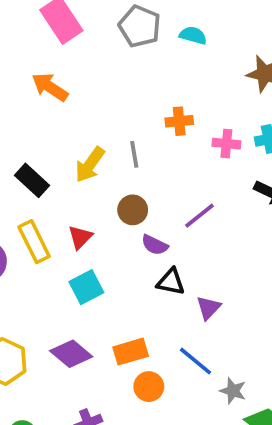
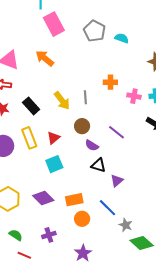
yellow arrow: (90, 165) -> (62, 101), turned -78
purple line: (200, 216) -> (117, 132), turned 72

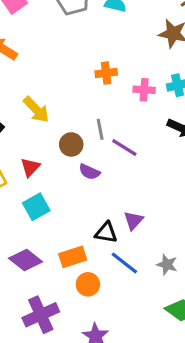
gray line: (85, 97) -> (100, 129), moved
black triangle: (98, 165) -> (106, 233), moved
gray star: (126, 225) -> (167, 265), moved
purple cross: (49, 235) -> (41, 315), size x1.6

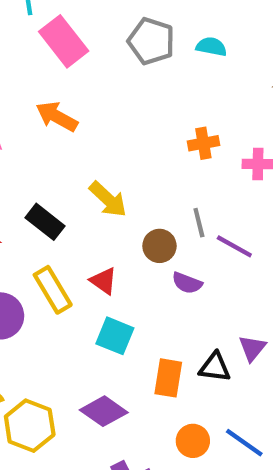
red triangle: (30, 167) -> (104, 281), turned -35
cyan square: (36, 207) -> (115, 336), turned -36
orange rectangle: (73, 257) -> (168, 378), moved, turned -60
blue line: (124, 263) -> (244, 443), moved

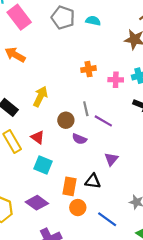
yellow arrow: (108, 199) -> (40, 97), turned -108
purple triangle: (252, 348) -> (111, 159), moved
orange circle: (193, 441) -> (78, 208), moved

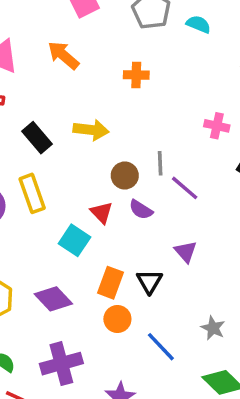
orange cross: (89, 69) -> (136, 75), moved
yellow arrow: (40, 97) -> (91, 130), turned 60
red triangle: (38, 137) -> (102, 213), moved
purple triangle: (111, 159) -> (186, 252), turned -32
black triangle: (93, 181) -> (149, 281), turned 42

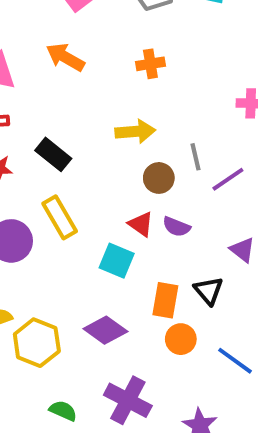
yellow arrow: (91, 130) -> (135, 132), moved
purple line: (185, 188) -> (228, 179), turned -64
purple semicircle: (141, 210) -> (176, 227), moved
purple cross: (61, 364) -> (128, 400), turned -36

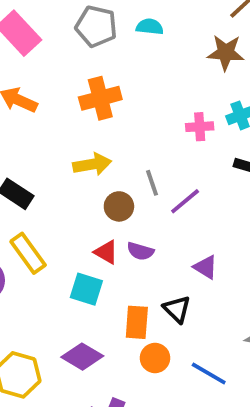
orange cross: (150, 64) -> (100, 98), size x1.5

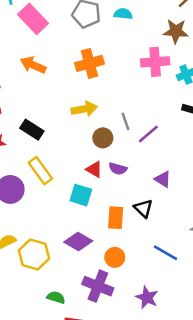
pink cross: (200, 127) -> (155, 62), moved, size x1.5
orange circle: (155, 358) -> (115, 257), moved

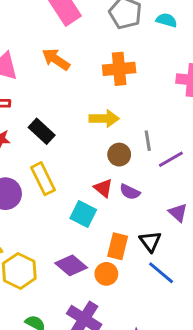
blue line: (165, 253) -> (161, 273), moved
orange circle: (115, 257) -> (106, 274), moved

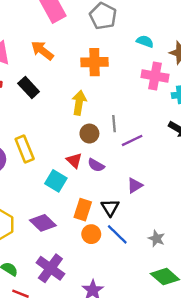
cyan semicircle: (167, 20) -> (145, 41), moved
yellow arrow: (104, 119) -> (79, 103), turned -85
black rectangle: (42, 131) -> (29, 87), moved
purple triangle: (178, 213) -> (135, 185), turned 42
orange circle: (106, 274) -> (91, 234), moved

